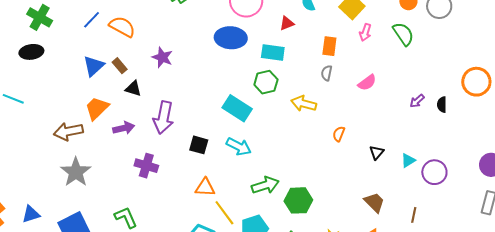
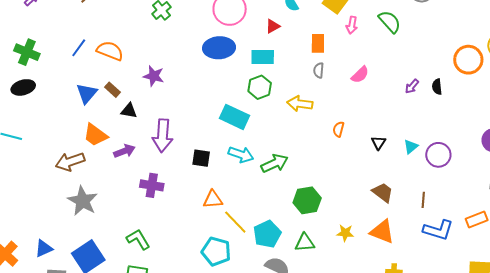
orange trapezoid: (97, 108) -> (95, 135), turned -92
green arrow: (265, 185) -> (275, 163), moved

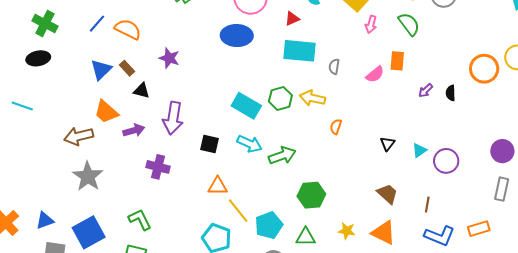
orange rectangle: (318, 43) -> (397, 61), moved
cyan rectangle: (263, 57) -> (299, 51), moved, size x1.4
green hexagon: (260, 87) -> (280, 98), moved
orange semicircle: (339, 129) -> (336, 127), moved

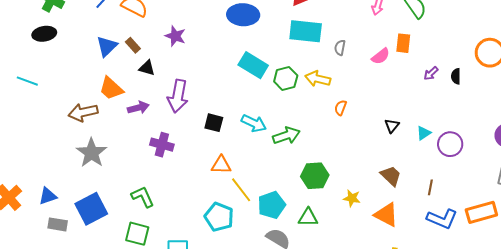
cyan rectangle: (246, 106) -> (253, 65), moved
orange rectangle: (479, 229) -> (481, 212), size x1.4
yellow star: (347, 231) -> (352, 198), moved

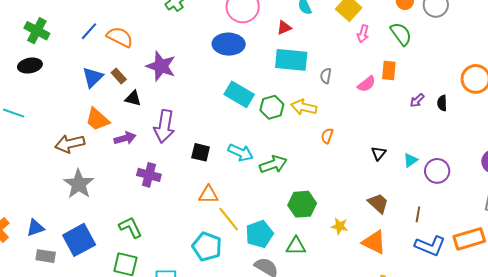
purple star: (175, 36) -> (161, 66), size x1.4

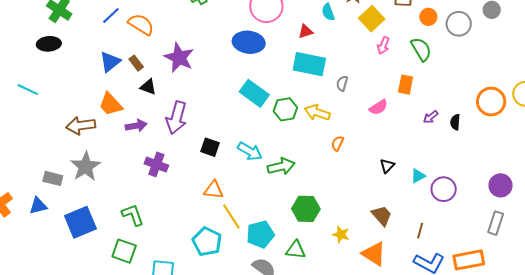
pink semicircle: (367, 84) -> (378, 107), moved
gray rectangle: (46, 256) -> (53, 178), moved

